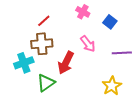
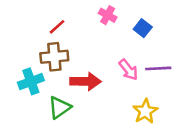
pink arrow: (88, 44) -> (128, 70), moved
red arrow: (66, 63) -> (86, 81), turned -115

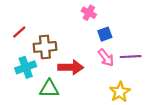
red line: (57, 27) -> (19, 32), moved
blue square: (143, 28) -> (105, 34), moved, turned 32
green triangle: (60, 107) -> (49, 89), turned 36

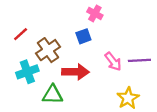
blue square: (105, 34) -> (83, 36), moved
brown cross: (45, 47) -> (48, 50), turned -30

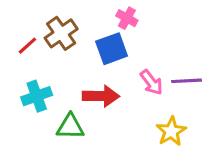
blue square: (83, 36) -> (112, 49), size x1.5
brown cross: (48, 50) -> (61, 33), moved

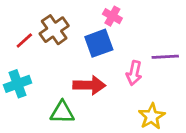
purple line: (187, 81) -> (165, 57), moved
pink arrow: (151, 82) -> (134, 73), turned 50
cyan cross: (37, 96) -> (18, 84), moved

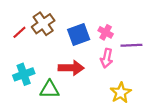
pink cross: (112, 16) -> (106, 32), moved
cyan cross: (18, 84) -> (24, 74), moved

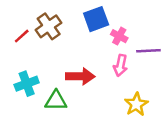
blue square: (79, 34) -> (96, 19), moved

